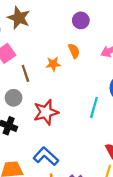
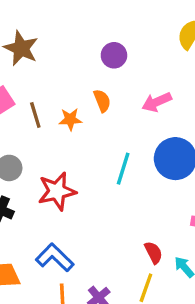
brown line: (25, 73) -> (35, 115), moved
cyan line: (94, 107) -> (123, 169), moved

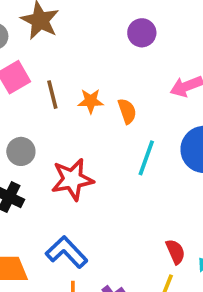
orange semicircle: (102, 101) -> (127, 111), moved

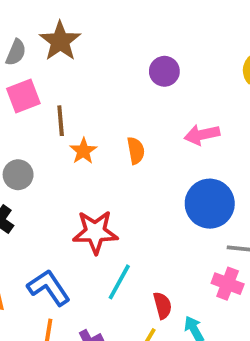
orange star: (91, 101) -> (83, 151), moved, turned 30
cyan line: (146, 158) -> (119, 282), moved
red star: (72, 179) -> (95, 232), moved

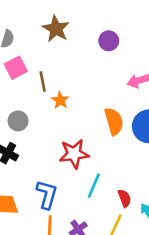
brown star: (60, 41) -> (56, 29), moved
orange semicircle: (136, 151) -> (114, 121), moved, size x1.5
blue L-shape: (49, 288) -> (47, 194), turned 56

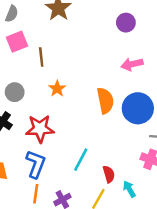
purple circle: (109, 41) -> (126, 23), moved
orange star: (60, 100) -> (57, 89), moved
red star: (74, 154) -> (40, 129), moved

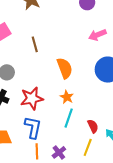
brown line: (41, 57) -> (35, 44), moved
orange star: (57, 89) -> (67, 97), moved
orange semicircle: (105, 101) -> (65, 68), moved

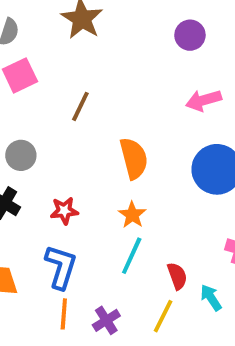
brown line: (35, 44) -> (80, 106), turned 35
red star: (32, 98) -> (64, 211), size x0.6

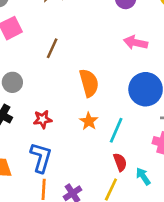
pink arrow: (204, 100) -> (136, 43), turned 30
cyan line: (132, 256) -> (116, 130), moved

